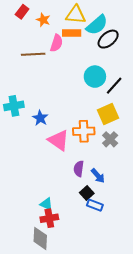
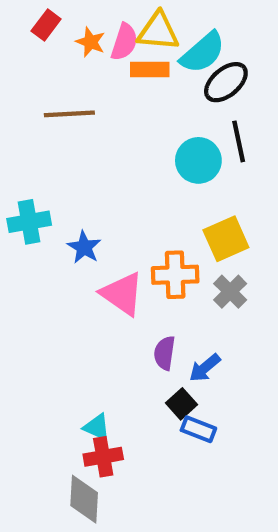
pink semicircle: (56, 43) -> (124, 42), moved
black line: (114, 86) -> (239, 141), moved, turned -54
blue arrow: (98, 176) -> (205, 368), turned 91

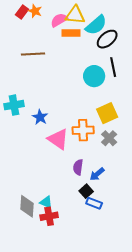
orange star: (90, 42) -> (35, 11), moved
pink semicircle: (124, 42) -> (59, 20), turned -138
gray diamond: (84, 499) -> (27, 206), moved

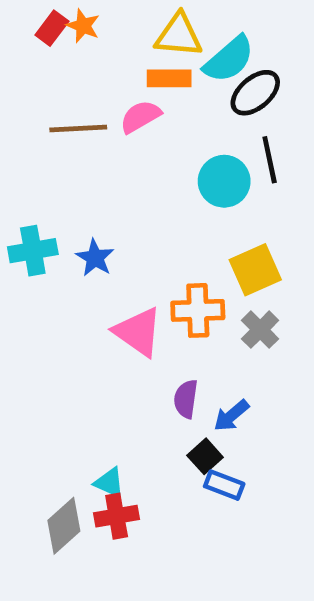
pink semicircle: (59, 20) -> (140, 117), moved
blue star: (40, 117) -> (95, 258), moved
gray diamond: (27, 206) -> (64, 526), moved, turned 45

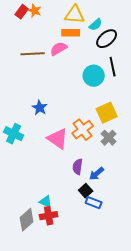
cyan semicircle: (229, 59) -> (96, 25), size x0.6
cyan cross: (33, 251) -> (14, 134), moved, turned 36
orange cross: (198, 310) -> (83, 130), turned -35

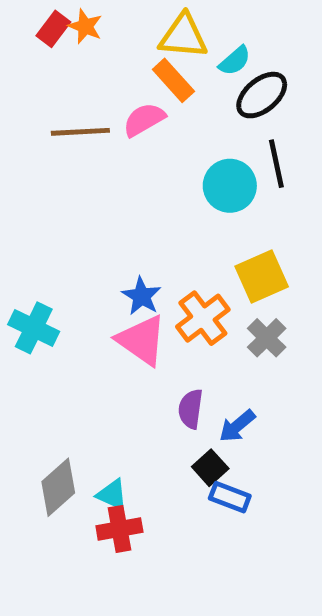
orange rectangle: (71, 33) -> (173, 80), turned 48
blue star: (40, 108) -> (142, 296), moved
gray diamond: (27, 220) -> (58, 487), moved

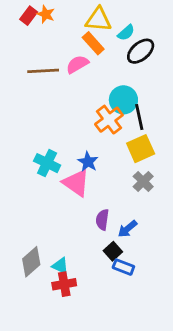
black line: (276, 164) -> (139, 117), moved
blue star: (142, 296) -> (88, 162), moved
orange cross: (203, 318) -> (109, 120), moved
cyan cross: (34, 328) -> (47, 163), moved

